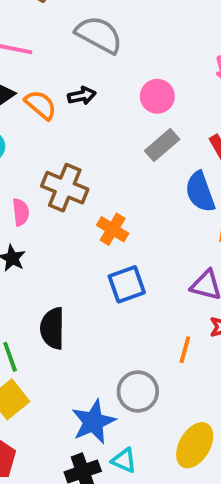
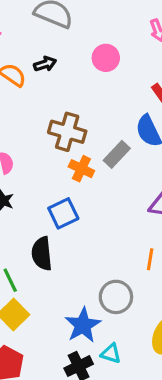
gray rectangle: (162, 145) -> (117, 154), moved
brown cross: (65, 188) -> (67, 132), moved
blue square: (127, 284) -> (63, 213), moved

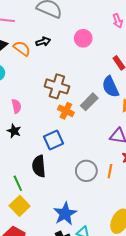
gray circle: (116, 297) -> (86, 171), moved

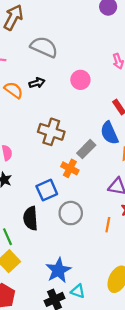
orange cross: (66, 111) -> (70, 168), moved
gray circle: (86, 171) -> (71, 213), moved

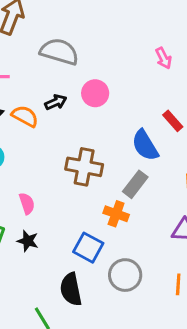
pink circle: (80, 80) -> (95, 93), moved
blue semicircle: (109, 133) -> (145, 145), moved
blue square: (47, 190) -> (88, 248), turned -30

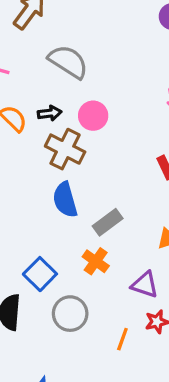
blue semicircle: (145, 145) -> (65, 200), moved
brown cross: (84, 167) -> (65, 149), moved
orange cross: (116, 214) -> (96, 261), moved

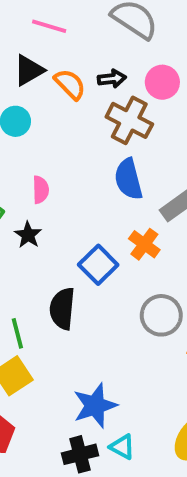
orange cross: (96, 261) -> (144, 244), moved
gray circle: (70, 314) -> (161, 315), moved

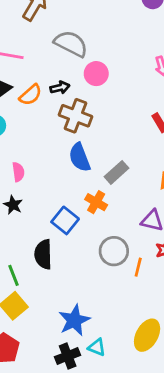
pink circle: (162, 82) -> (96, 74), moved
orange semicircle: (70, 84) -> (31, 95), turned 100

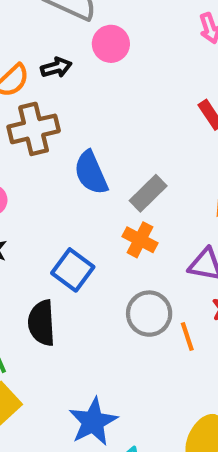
brown cross: (75, 116) -> (34, 129), moved, turned -32
orange cross: (96, 202) -> (140, 240), moved
orange line: (138, 267) -> (187, 336), turned -30

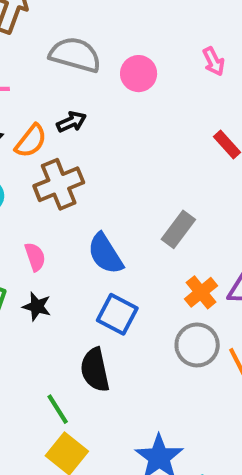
pink circle: (111, 44) -> (139, 74), moved
blue semicircle: (91, 173) -> (105, 254), moved
orange cross: (140, 240) -> (201, 292), moved, turned 32

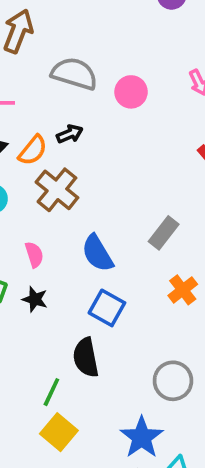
brown cross: (59, 184) -> (57, 190), turned -30
gray circle: (197, 345) -> (173, 381), moved
green line: (58, 409) -> (51, 392), turned 56

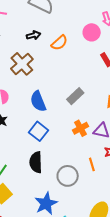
pink circle: (131, 92) -> (92, 32), moved
orange semicircle: (33, 150) -> (59, 43), moved
black semicircle: (86, 357) -> (36, 162), moved

